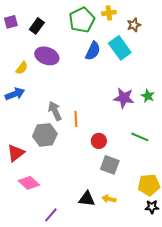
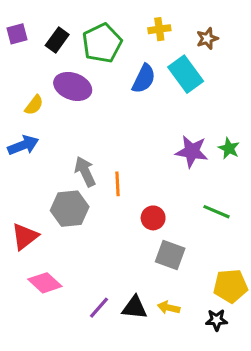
yellow cross: (109, 13) -> (159, 29), moved
green pentagon: (82, 20) -> (102, 43), moved
black star: (152, 207) -> (217, 320), moved
purple line: (51, 215) -> (99, 308), moved

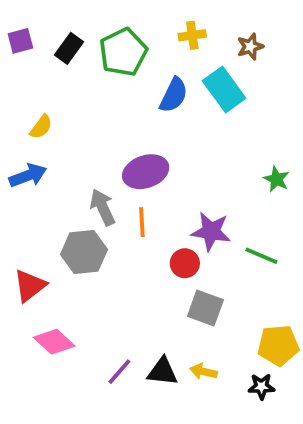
purple ellipse: (73, 86) -> (146, 172), moved, turned -39
purple star: (192, 151) -> (211, 231), moved

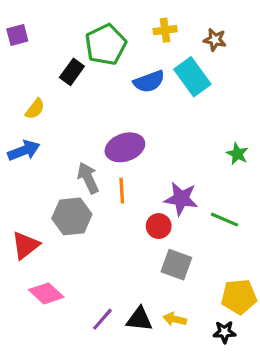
brown star: (250, 47) -> (215, 40), turned 30
black rectangle: (69, 48) -> (72, 72), moved
blue semicircle: (174, 95) -> (149, 82), turned 44

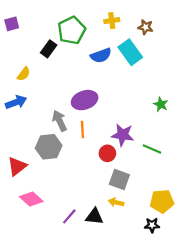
yellow arrow: (175, 319) -> (116, 202), moved

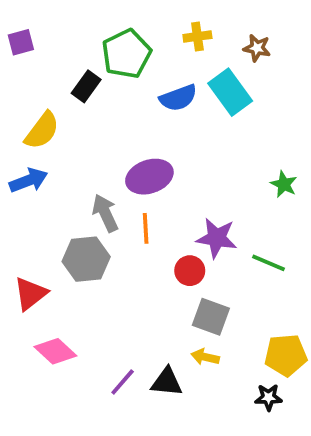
yellow semicircle: (24, 74) -> (42, 131), size x1.5

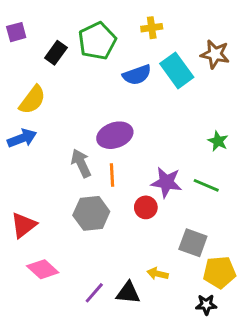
brown star: (257, 48) -> (215, 54), moved, size x1.4
black rectangle: (86, 86) -> (56, 53), moved
gray hexagon: (86, 259) -> (91, 213), moved
green line: (268, 263) -> (206, 185), moved
gray square: (211, 317) -> (193, 243), moved

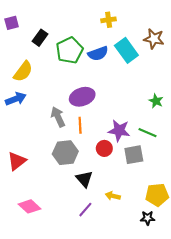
green pentagon: (97, 41) -> (70, 50), moved
gray square: (193, 243) -> (134, 155), moved, turned -30
pink diamond: (43, 269) -> (29, 206), moved
purple line: (94, 293) -> (85, 210), moved
black triangle: (128, 293) -> (84, 179), moved, turned 42

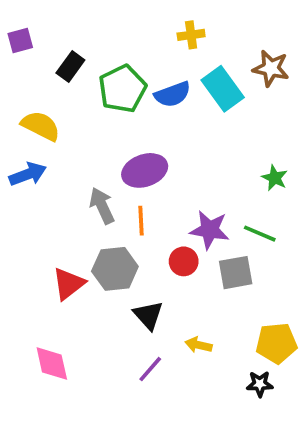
yellow semicircle: (23, 71) -> (41, 126), turned -100
red triangle: (17, 161) -> (69, 284), moved
pink diamond: (29, 206) -> (52, 363), turned 35

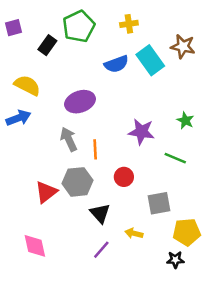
green pentagon: (122, 89) -> (79, 26), moved
purple ellipse: (145, 170) -> (80, 102), moved
purple star: (210, 230) -> (141, 132), moved
gray square: (236, 273) -> (159, 203), moved

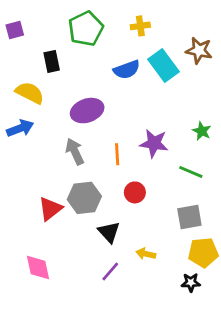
black rectangle: (47, 45) -> (52, 61), moved, turned -48
orange line: (95, 149) -> (117, 154), moved
gray square: (159, 203) -> (189, 217), moved

